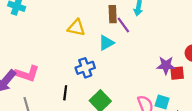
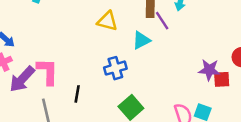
pink L-shape: (27, 74) -> (47, 72), turned -110
black line: (65, 93) -> (77, 94), moved

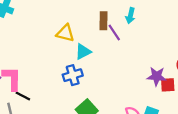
cyan triangle: (141, 40) -> (83, 52), moved
black line: (77, 94) -> (23, 96), moved, turned -72

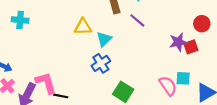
purple line: (114, 33) -> (137, 20), moved

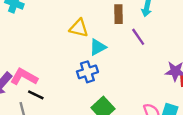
pink L-shape: (46, 83) -> (24, 77), turned -60

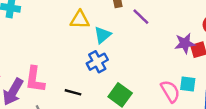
pink L-shape: (24, 77) -> (35, 79), turned -100
black line: (36, 95) -> (73, 92), moved

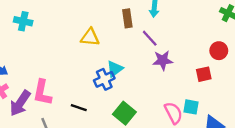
cyan triangle: (103, 35) -> (115, 69), moved
purple star: (185, 43) -> (163, 60), moved

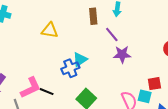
yellow triangle: (90, 37) -> (50, 30), moved
red square: (204, 74) -> (154, 84), moved
pink L-shape: (42, 93) -> (31, 88), moved, turned -130

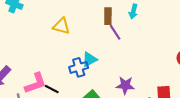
purple line: (112, 34) -> (115, 32), moved
purple star: (122, 54) -> (125, 85), moved

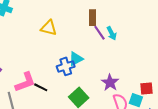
cyan arrow: (133, 11) -> (112, 33), moved, turned -40
purple star: (125, 85) -> (110, 83), turned 30

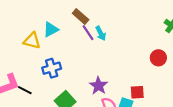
brown rectangle: (93, 18) -> (81, 17), turned -49
yellow triangle: (49, 28) -> (32, 41), moved
cyan triangle: (76, 59) -> (51, 29), moved

